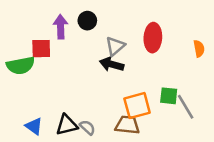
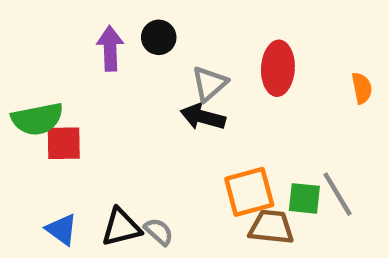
red square: (41, 49) -> (64, 143), moved
green square: (169, 96) -> (304, 198), moved
brown trapezoid: (127, 125) -> (271, 227), moved

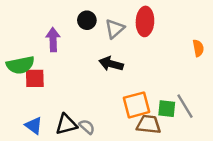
purple arrow: (110, 48) -> (53, 40), moved
red ellipse: (278, 68) -> (145, 21), moved
gray triangle: (209, 84) -> (115, 29), moved

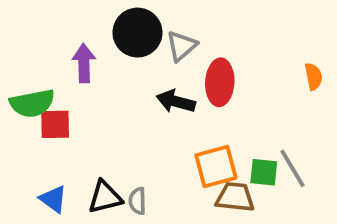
black circle: (87, 20) -> (137, 33), size x1.6
red ellipse: (145, 21) -> (220, 82), moved
gray semicircle: (87, 127) -> (137, 201), turned -133

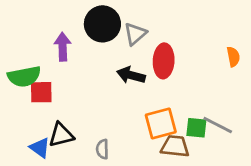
gray line: (292, 168) -> (218, 125), turned -32
black triangle: (105, 197) -> (61, 135), moved

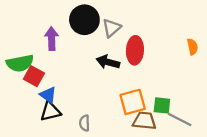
red square: (41, 92) -> (34, 76), turned 30
gray line: (218, 125) -> (180, 120), moved
blue triangle: (40, 148) -> (48, 95), moved

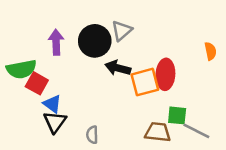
black circle: (84, 20) -> (95, 41), moved
red ellipse: (135, 50) -> (165, 74), moved
orange square: (133, 102) -> (145, 82), moved
black triangle: (50, 111) -> (55, 122), turned -40

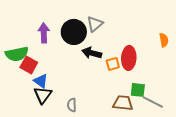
orange square: (145, 82) -> (113, 64), size x0.6

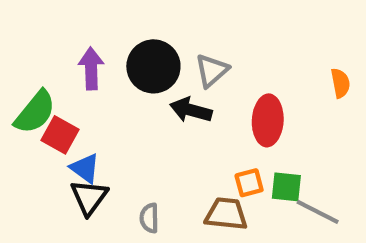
gray triangle: (95, 24) -> (212, 71), moved
green semicircle: (17, 54) -> (35, 112), turned -40
orange square: (113, 64) -> (249, 183), moved
brown trapezoid: (123, 103) -> (226, 214), moved

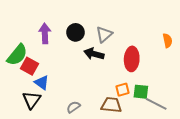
black circle: (153, 66) -> (75, 32), size x0.7
black triangle: (89, 197) -> (32, 100), moved
gray semicircle: (149, 218) -> (73, 107), turned 56

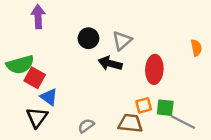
purple arrow: (45, 33) -> (38, 17), moved
green semicircle: (17, 55) -> (20, 65), turned 35

